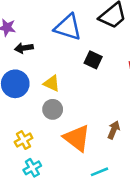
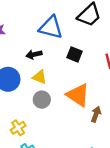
black arrow: (24, 48) -> (34, 54), moved
orange triangle: (77, 138) -> (78, 95), moved

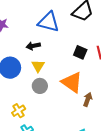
black square: (75, 54) -> (80, 52), moved
yellow triangle: (40, 77) -> (38, 66), turned 40

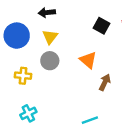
orange triangle: (72, 82) -> (88, 60), size x0.7
yellow cross: (19, 111) -> (23, 76), moved, turned 32

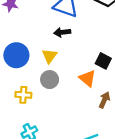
black arrow: (47, 13) -> (62, 32), moved
black square: (101, 26) -> (103, 61), moved

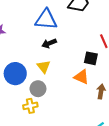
gray circle: (50, 80) -> (38, 89), moved

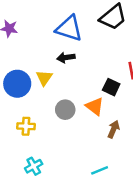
yellow triangle: (44, 67) -> (44, 78), moved
gray circle: (38, 89) -> (65, 110), moved

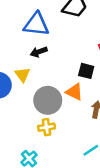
gray circle: (65, 110) -> (48, 100), size x1.5
yellow cross: (26, 126) -> (47, 127), moved

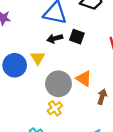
black square: (86, 71) -> (77, 37), moved
yellow cross: (47, 127) -> (55, 108), turned -32

